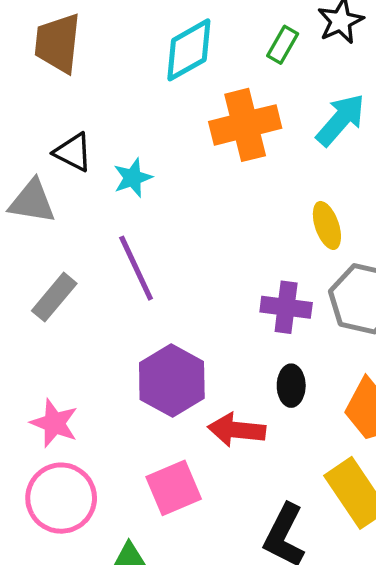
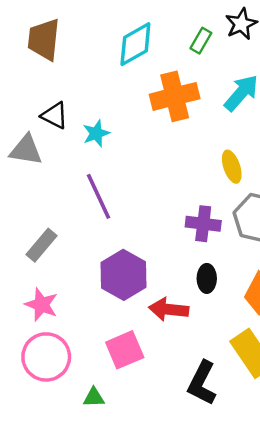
gray rectangle: (54, 297) -> (41, 245), moved

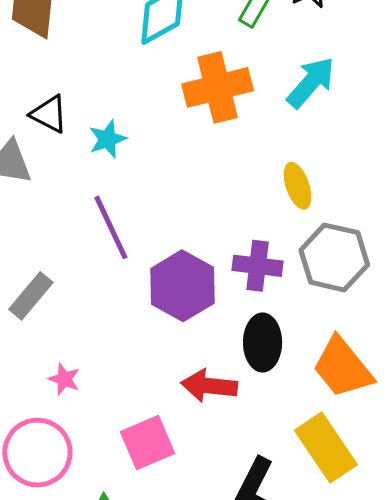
purple hexagon: (124, 275) -> (183, 286), moved
black ellipse: (207, 278) -> (263, 342), size x1.4
pink star: (41, 305) -> (64, 379), moved, size x0.7

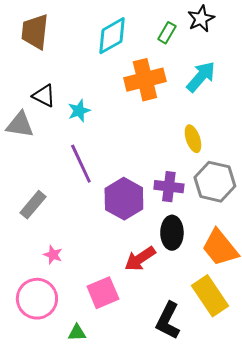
red arrow: (209, 386) -> (140, 259), turned -40

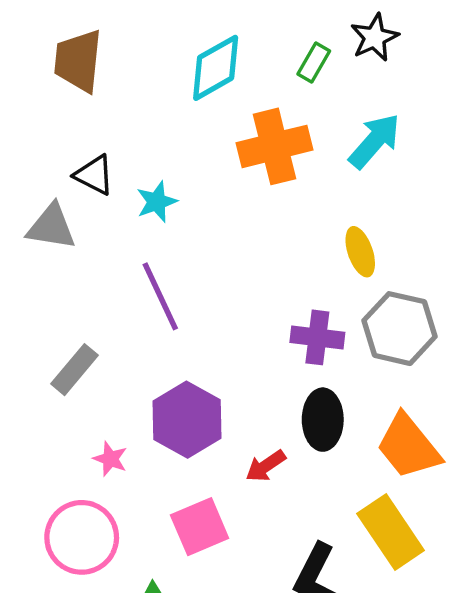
purple hexagon: (124, 199) -> (187, 420), moved
red arrow: (140, 259) -> (266, 466), size x0.7

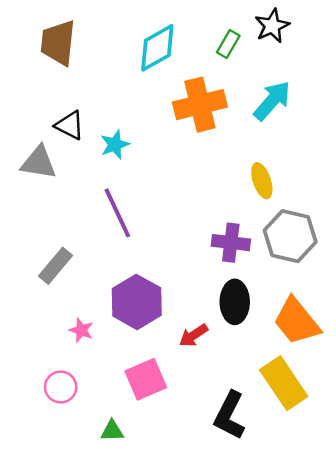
pink circle: (82, 537) -> (61, 387), size x0.6

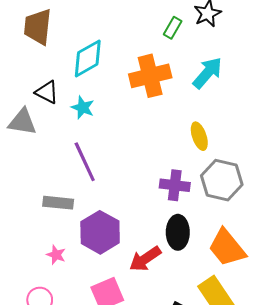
cyan diamond: (157, 48) -> (88, 58), moved
cyan star: (115, 145) -> (83, 108), turned -30
gray rectangle: (55, 266) -> (58, 203), moved, turned 56
red arrow: (193, 335) -> (145, 259), size x1.4

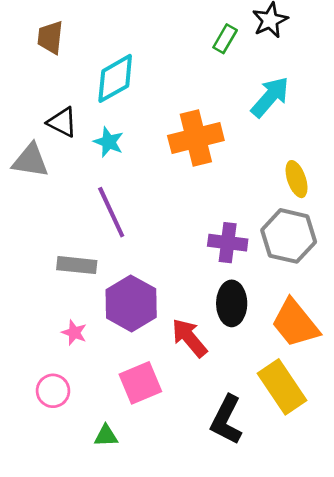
brown trapezoid: (38, 27) -> (50, 37), size x0.7
orange cross: (150, 76) -> (196, 138), moved
yellow ellipse: (199, 136) -> (297, 179), moved
red arrow: (145, 259) -> (189, 338), turned 84

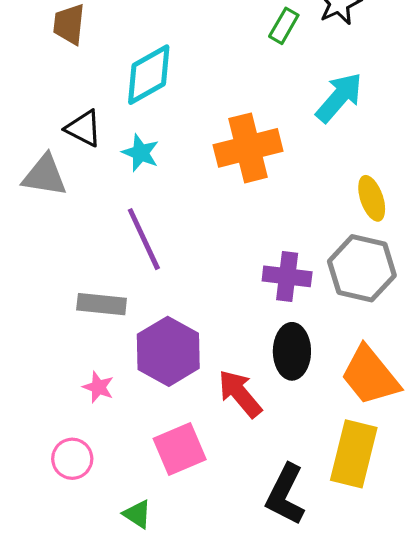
yellow rectangle: (282, 387) -> (354, 454), turned 48
green triangle: (106, 436) -> (137, 514), turned 35

